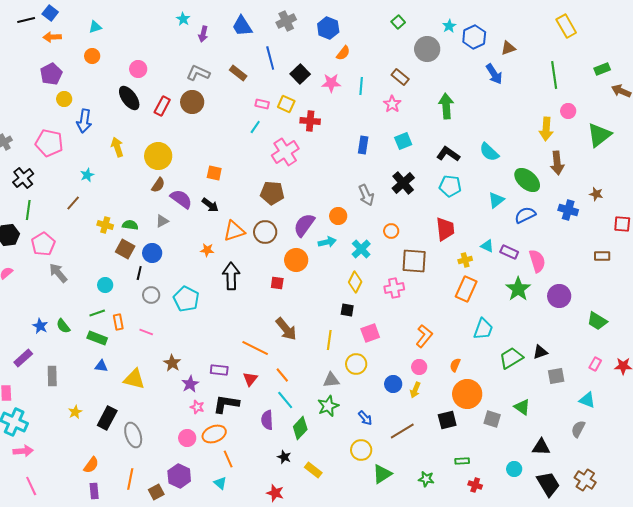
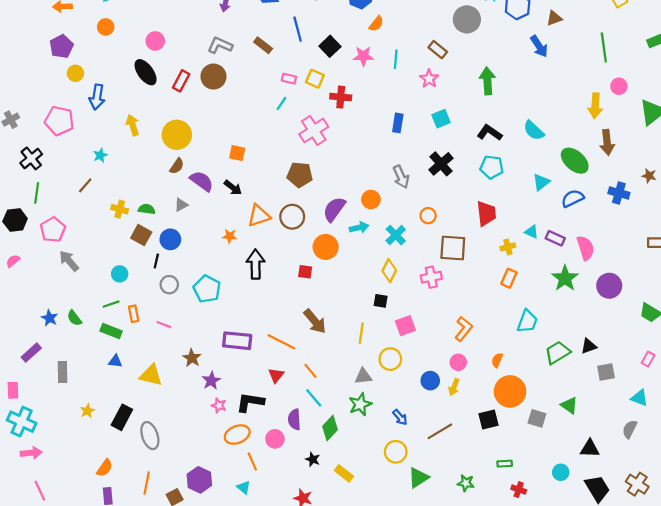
orange rectangle: (466, 289) -> (509, 278), size x0.7
purple rectangle: (219, 370) -> (237, 341), moved, size x1.5
pink circle: (187, 438) -> (275, 439), moved

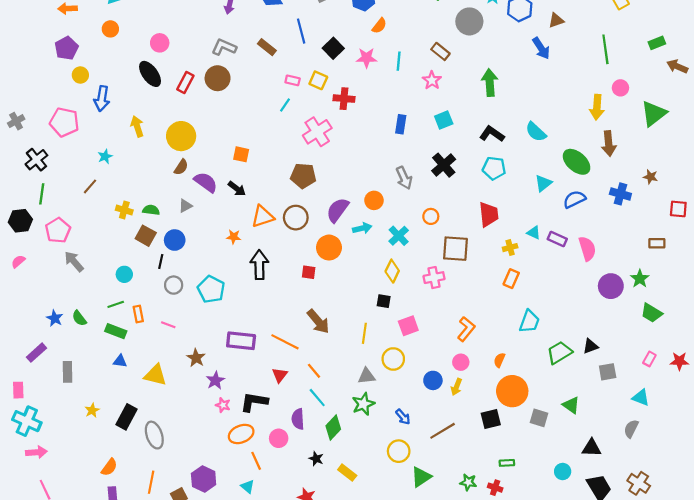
green star: (565, 278) -> (640, 279), moved, size x0.7
red cross: (519, 490) -> (495, 488), moved

